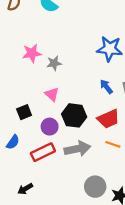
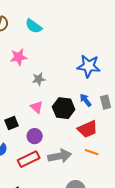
pink star: (32, 53) -> (19, 57), moved
black hexagon: (74, 115) -> (64, 108), moved

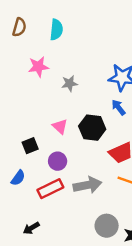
cyan semicircle: (34, 26) -> (56, 30), turned -120
gray star: (39, 79) -> (70, 83), moved
blue arrow: (86, 100) -> (119, 107), moved

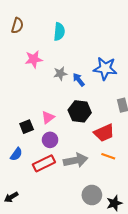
cyan semicircle: (56, 30) -> (59, 32), moved
blue arrow: (119, 107) -> (79, 80), moved
pink triangle: (60, 126) -> (48, 117), moved, turned 40
black arrow: (31, 228) -> (11, 197), moved

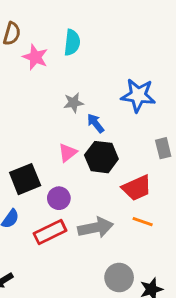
pink star: (34, 59) -> (35, 57), moved, turned 30
blue arrow: (79, 80) -> (96, 123), moved
pink triangle: (48, 117) -> (68, 153), moved
black square: (27, 127) -> (25, 179), size x1.5

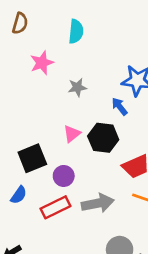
pink star: (35, 57) -> (42, 63), moved, turned 30
blue arrow: (96, 123) -> (120, 106), moved

